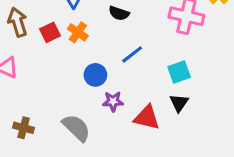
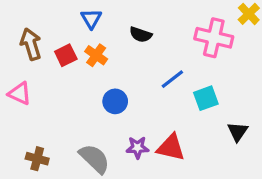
blue line: (132, 54) -> (172, 79), moved
purple star: (113, 101) -> (137, 148), moved
black triangle: (179, 103) -> (238, 132), moved

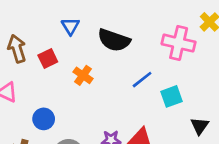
black semicircle: (141, 35) -> (114, 40), size x1.6
orange cross: (96, 55) -> (83, 75), moved
blue circle: (115, 101) -> (44, 119), moved

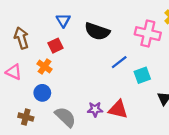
red square: (48, 58) -> (55, 46), moved
orange cross: (83, 75) -> (44, 66), moved

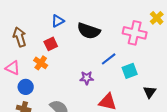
blue triangle: (63, 20) -> (58, 21), turned 32
blue circle: (42, 93) -> (26, 87), moved
purple star: (95, 109) -> (87, 78), moved

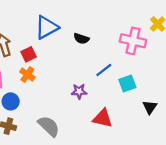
blue triangle: (58, 21) -> (47, 27), size x1.6
black semicircle: (89, 31) -> (81, 39), size x0.6
red square: (51, 44) -> (29, 54), moved

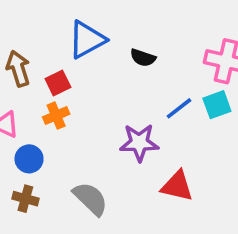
orange cross: (27, 74) -> (56, 116), turned 32
cyan square: (127, 83) -> (217, 105), moved
purple star: (79, 91) -> (139, 143), size x1.5

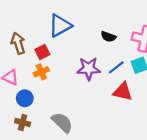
black semicircle: (143, 58) -> (108, 37), moved
purple star: (139, 143) -> (89, 69), moved
red triangle: (177, 186) -> (123, 92), moved

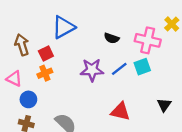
red triangle: (123, 92) -> (120, 111), moved

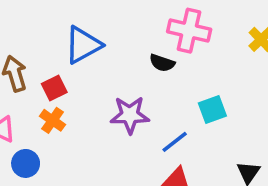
pink cross: (148, 40) -> (189, 31), moved
blue line: (119, 69) -> (175, 142), moved
orange cross: (45, 73) -> (53, 120), turned -32

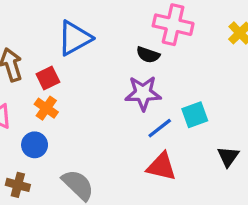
cyan square: (212, 110) -> (195, 115), moved
purple star: (130, 115) -> (143, 93), moved
blue circle: (26, 163) -> (35, 145), moved

